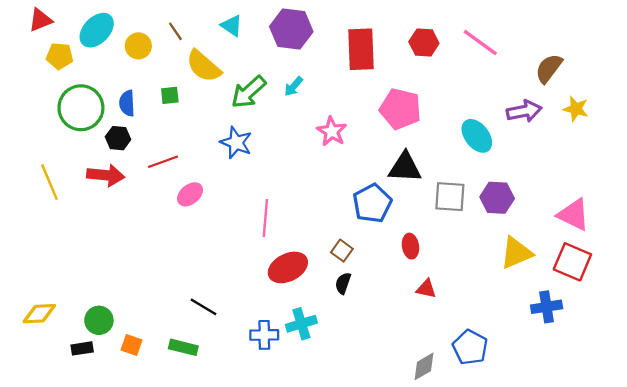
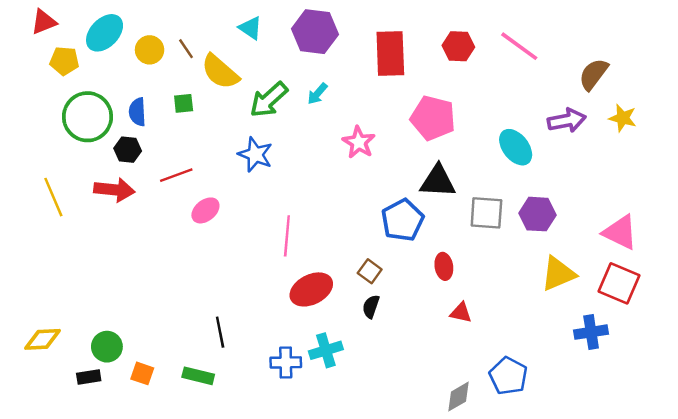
brown line: (175, 31) -> (186, 49), moved
black line: (204, 307) -> (220, 332), turned 48

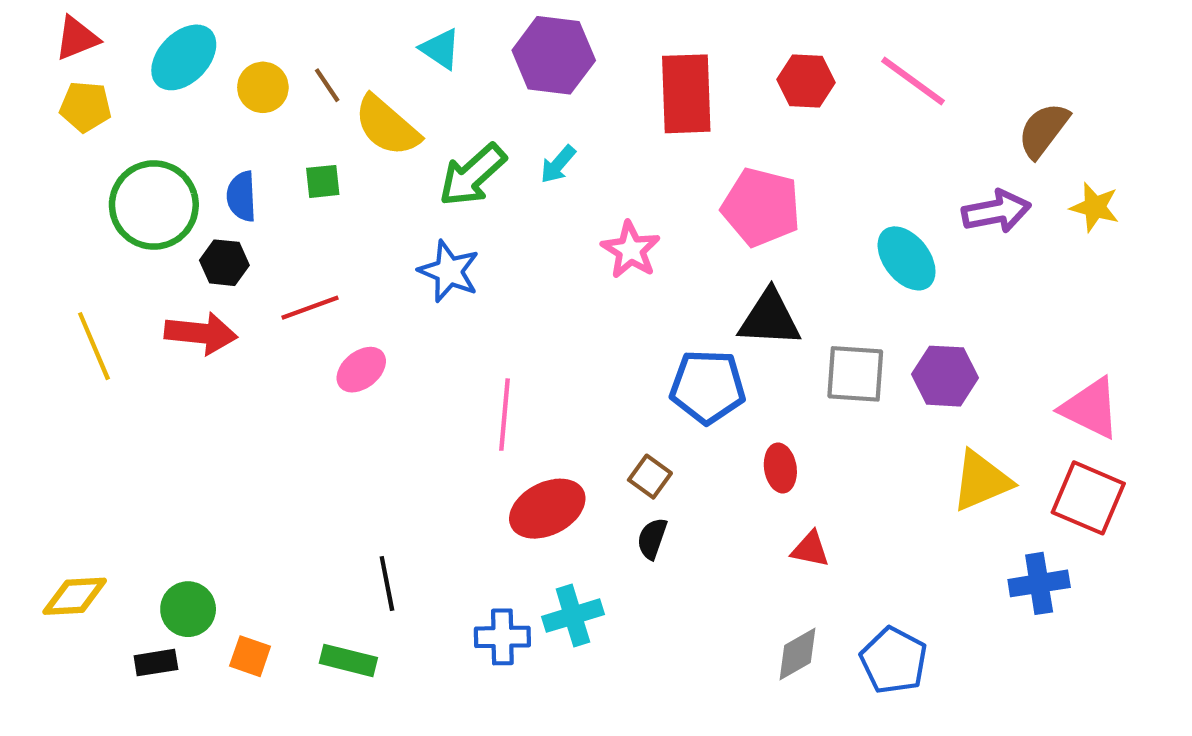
yellow pentagon: (64, 61) -> (85, 107), moved
blue pentagon: (403, 220) -> (708, 387), turned 30
gray diamond: (458, 397) -> (797, 654), moved

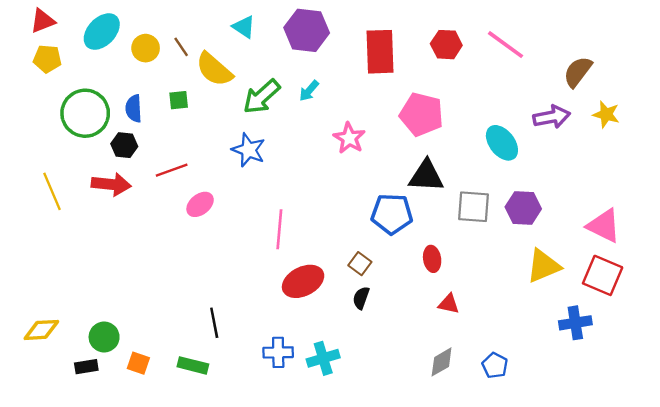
cyan cross: (573, 616) -> (323, 358), moved
blue pentagon: (894, 660) -> (495, 365), size x0.7

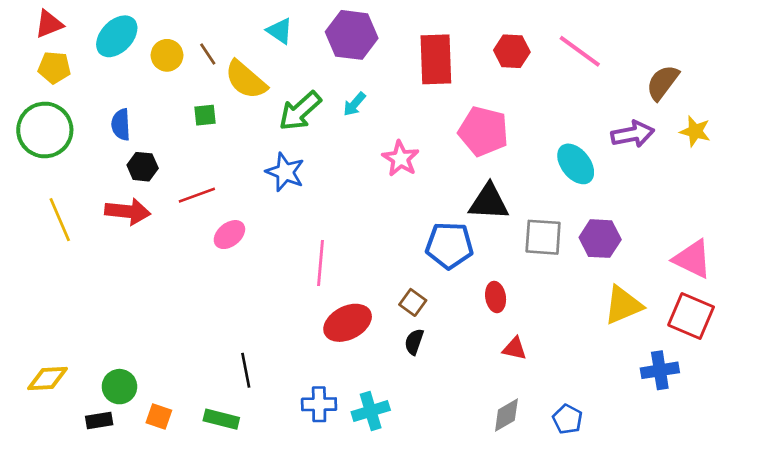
blue semicircle: (134, 108) -> (121, 125), moved
green circle: (85, 113) -> (45, 130), moved

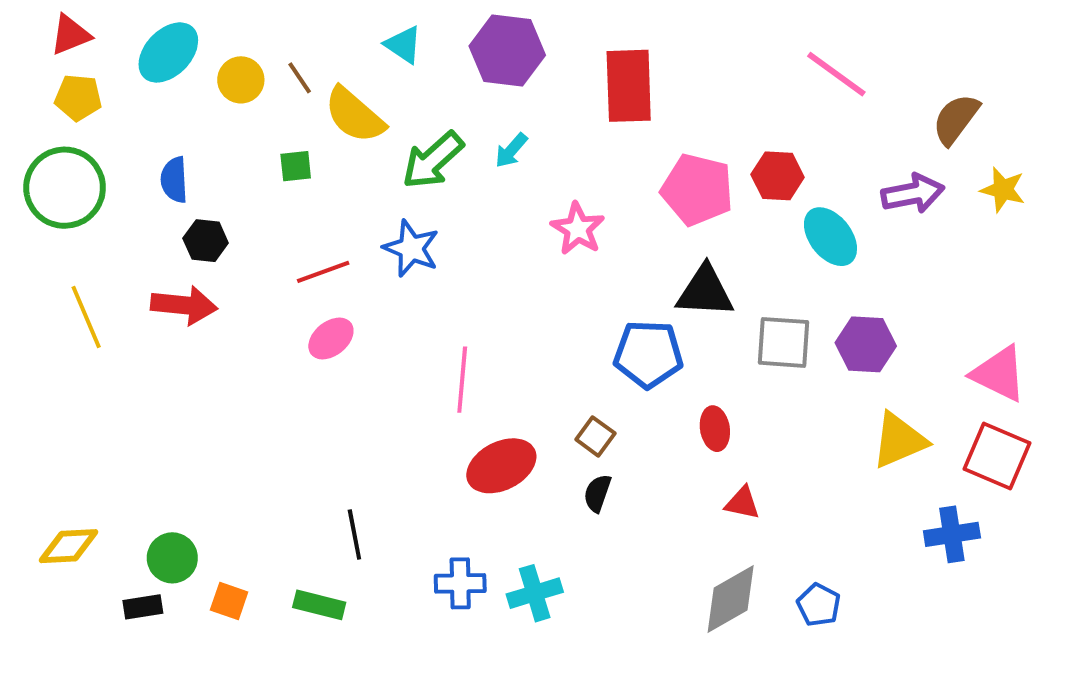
red hexagon: (512, 51) -> (778, 176), moved
red line: (197, 195) -> (323, 272), moved
gray diamond: (506, 415) -> (731, 599), size x1.4

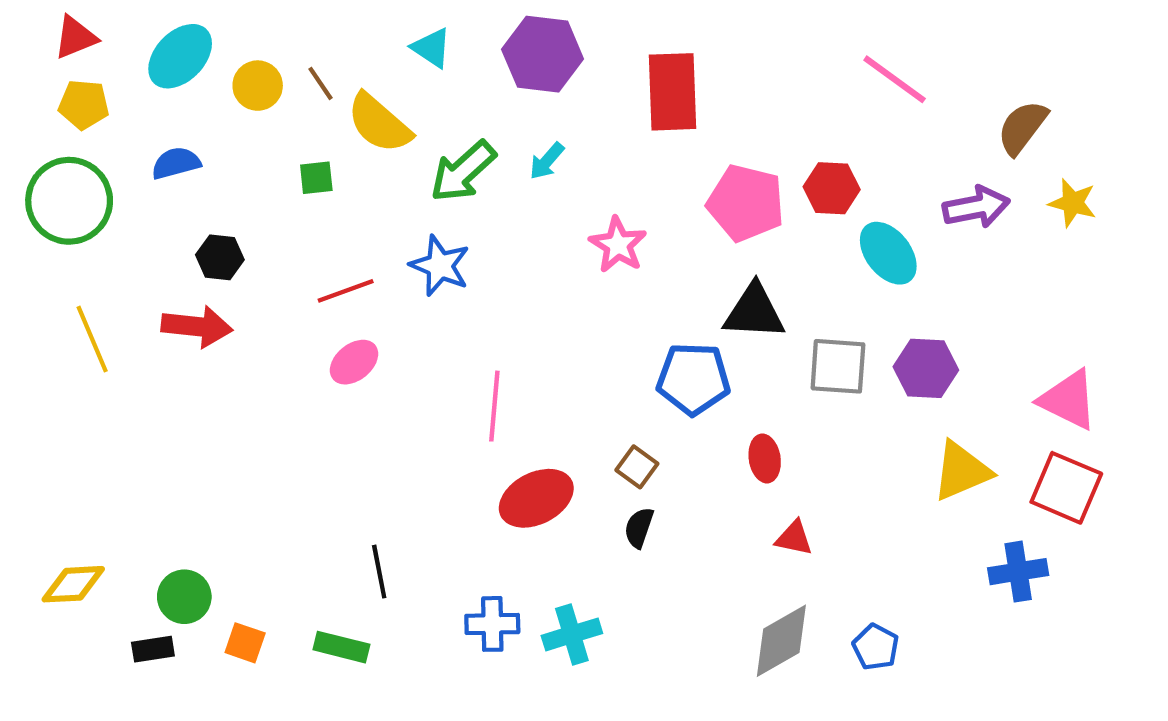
blue semicircle: (174, 180) -> (176, 163), moved, turned 78

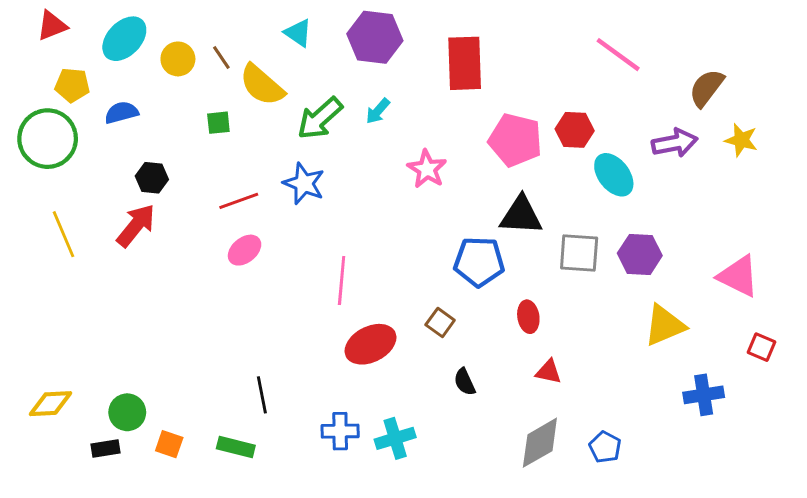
yellow pentagon: (84, 104) -> (72, 85), moved
red arrow: (197, 326) -> (136, 225), turned -57
red square: (1066, 488) -> (761, 347), moved, size x0.6
black semicircle: (639, 528) -> (465, 382), moved, turned -44

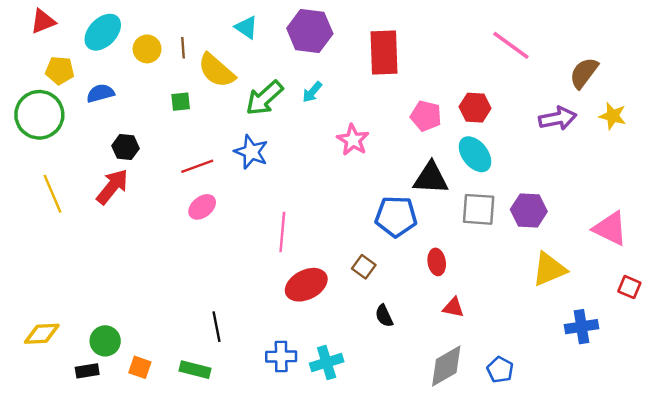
brown line: (221, 58) -> (183, 48), turned 30
pink pentagon: (515, 140) -> (426, 116), size x0.7
cyan ellipse: (614, 175) -> (475, 154), moved

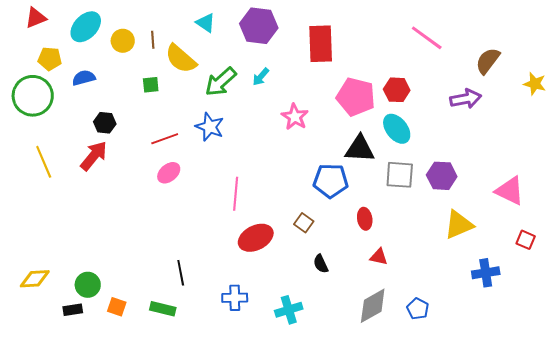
pink pentagon: (426, 116) -> (356, 97), size x1.5
yellow star: (613, 116) -> (535, 84), moved
cyan cross: (327, 362) -> (289, 310), moved

